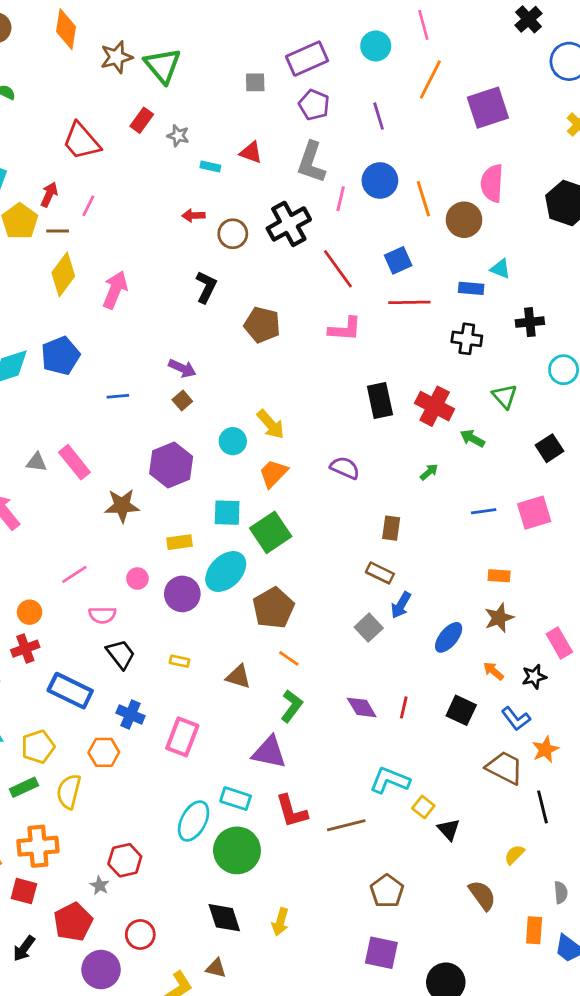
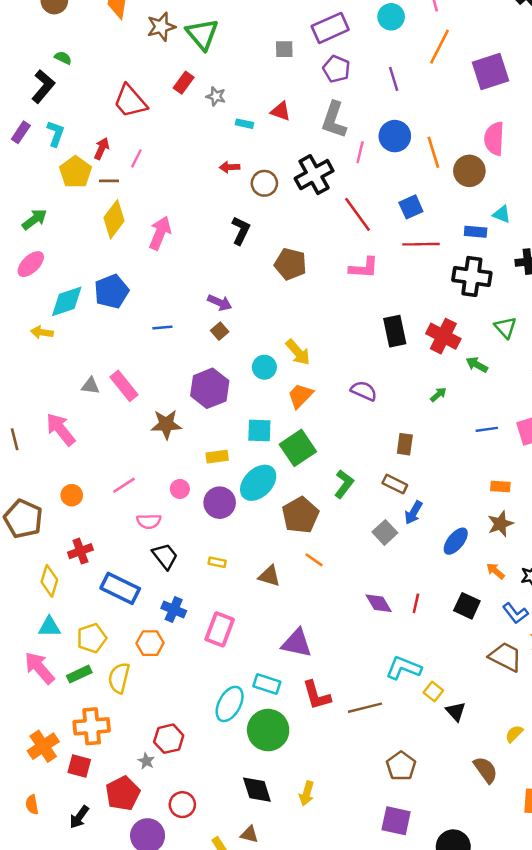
black cross: (467, 339) -> (472, 276), size x1.4
orange circle: (30, 612) -> (72, 495), moved
green L-shape: (292, 706) -> (344, 484), moved

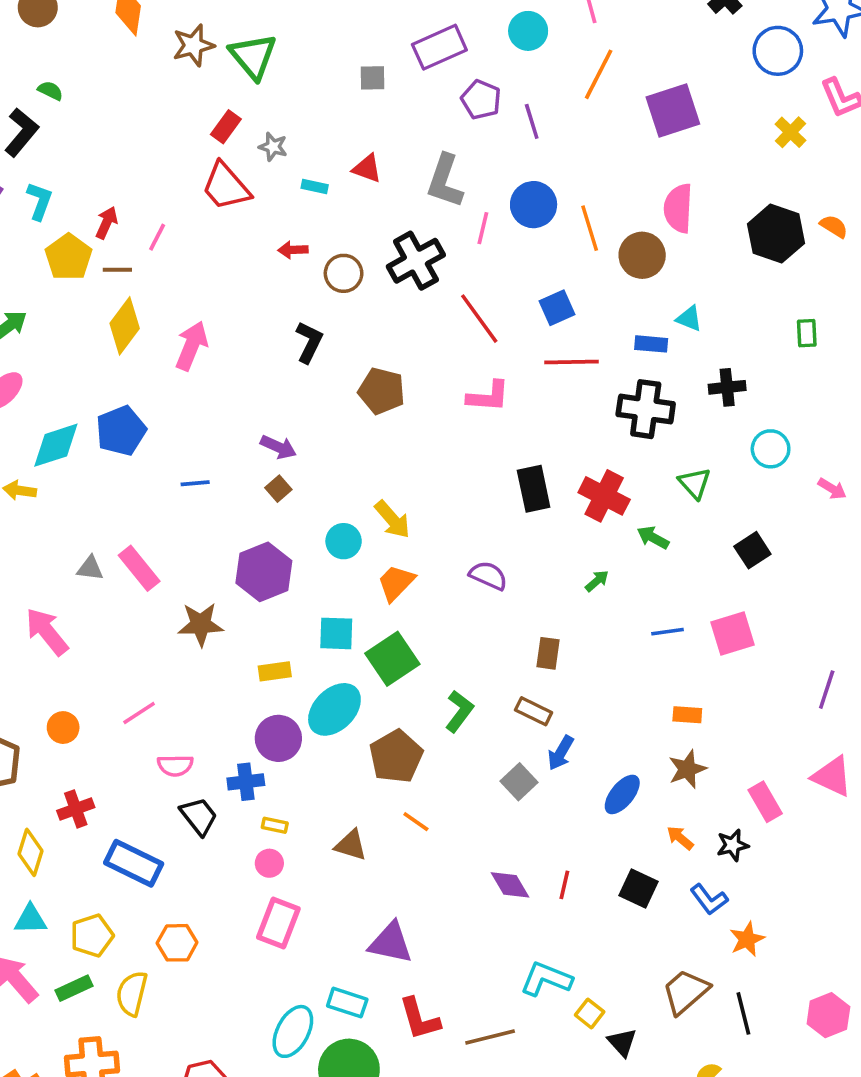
purple pentagon: (336, 69) -> (481, 100), moved
red trapezoid: (130, 101) -> (226, 186), moved
pink circle: (180, 489) -> (269, 863), moved
blue cross: (174, 610) -> (246, 782), moved, turned -30
brown trapezoid: (505, 657) -> (686, 992), moved, turned -68

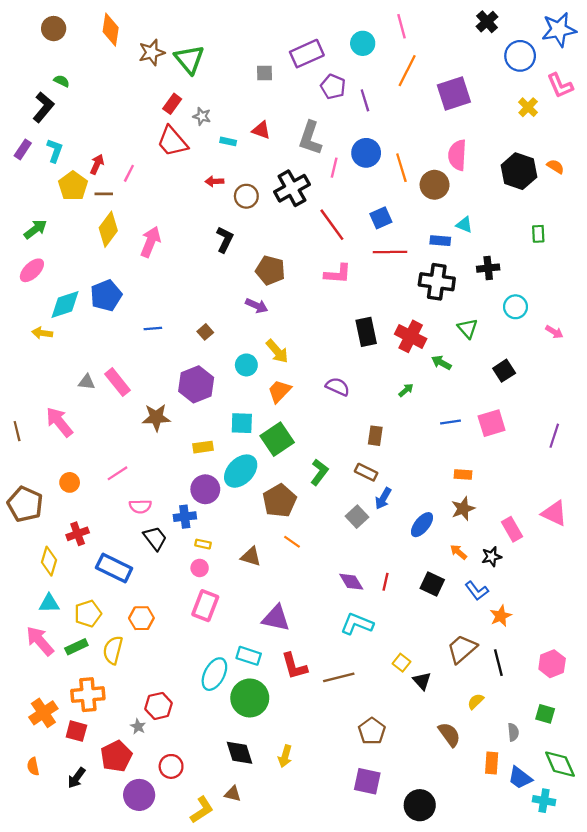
purple arrow: (278, 447) -> (257, 306), moved
purple line: (827, 690) -> (554, 436), moved
cyan L-shape: (546, 979) -> (357, 624), moved

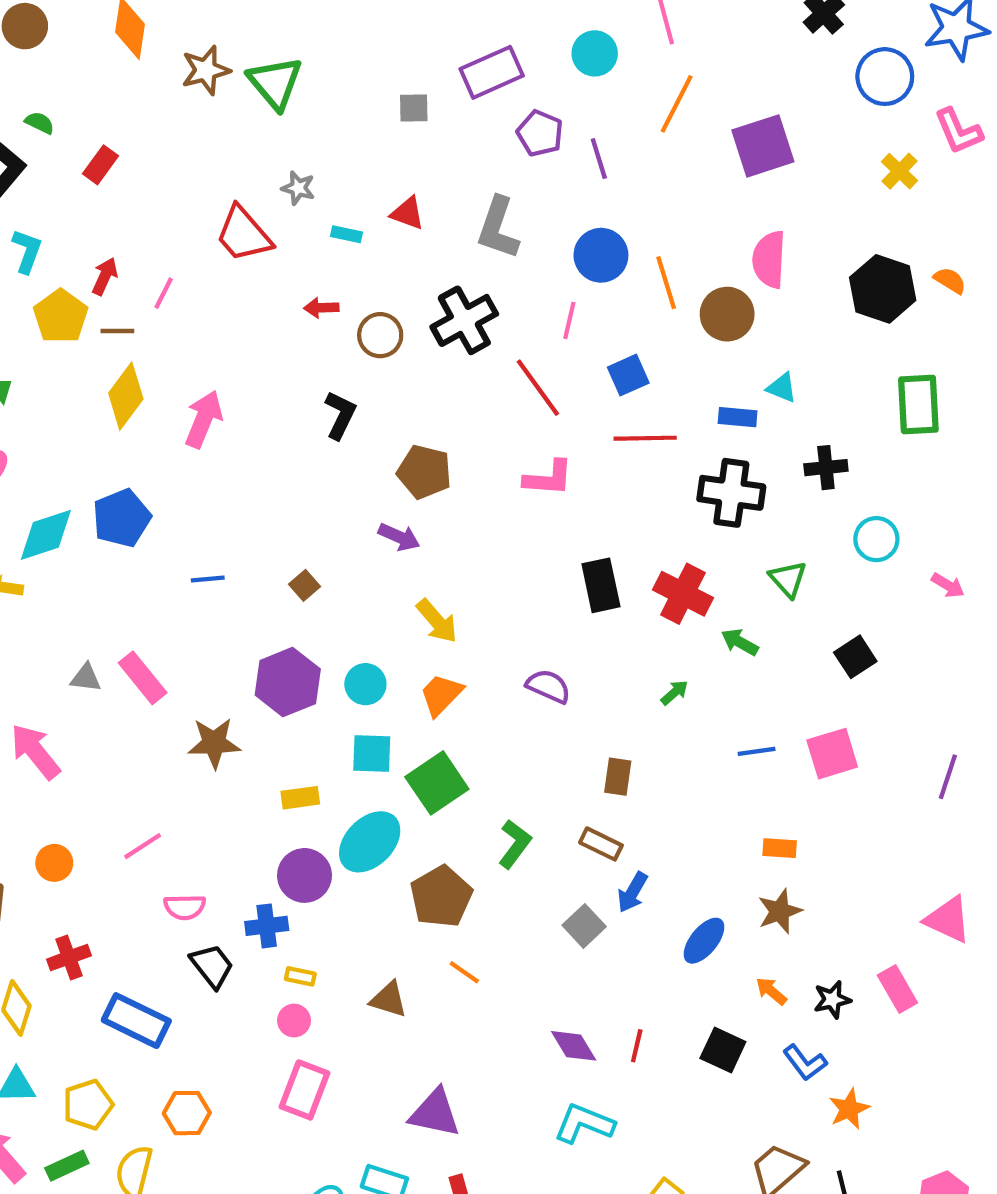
red rectangle: (172, 104) -> (101, 165), moved
pink line: (334, 168) -> (569, 320), moved
green rectangle: (538, 234) -> (918, 405), size x1.8
cyan circle: (246, 365) -> (365, 684), moved
pink rectangle: (512, 529) -> (897, 989), moved

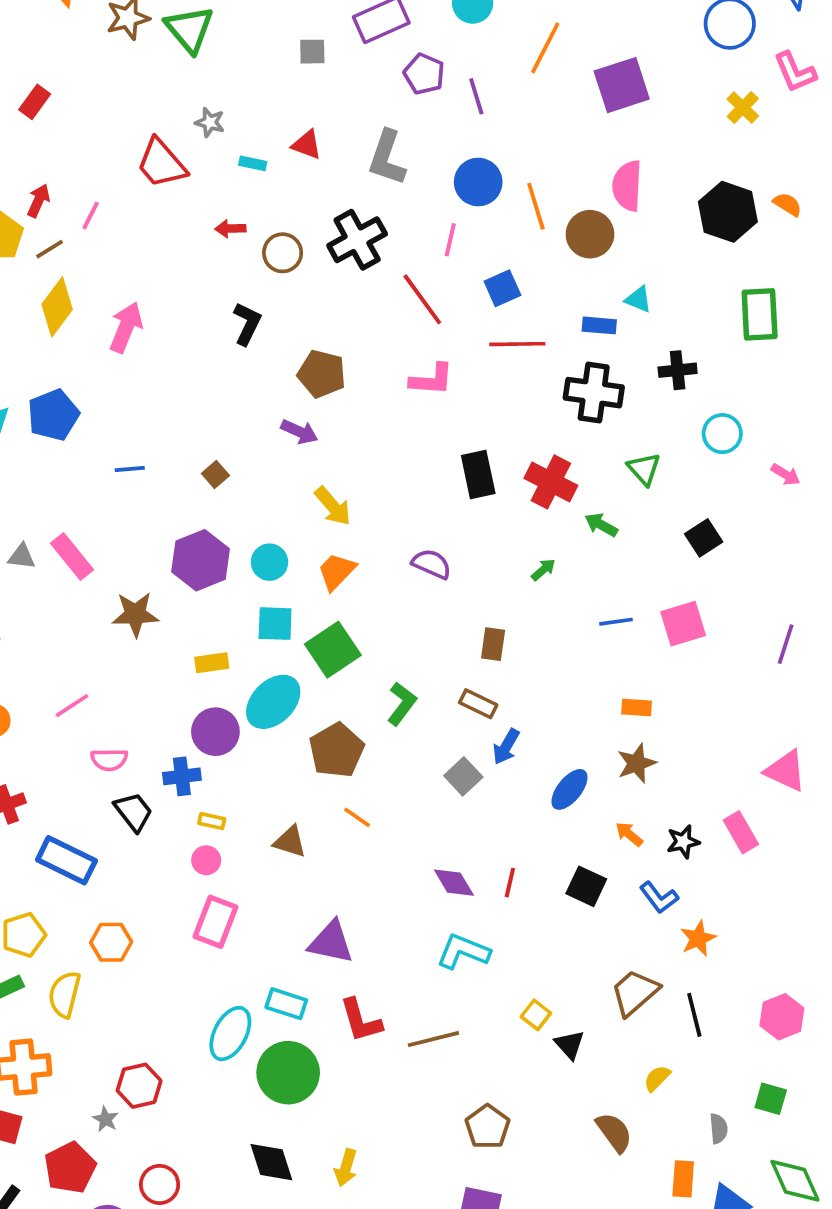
brown line: (117, 331) -> (50, 249), turned -32

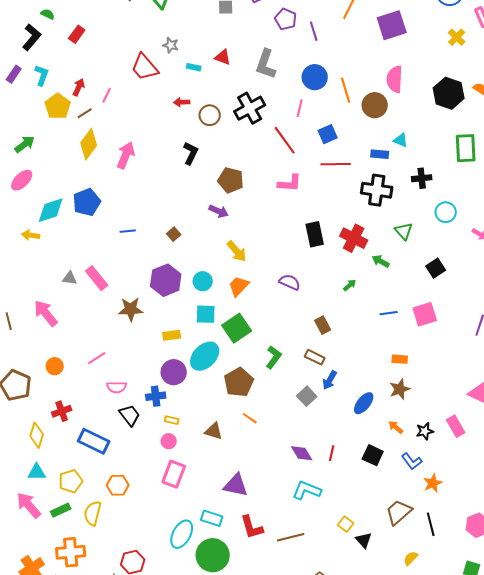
brown rectangle: (493, 644) -> (323, 325), turned -36

